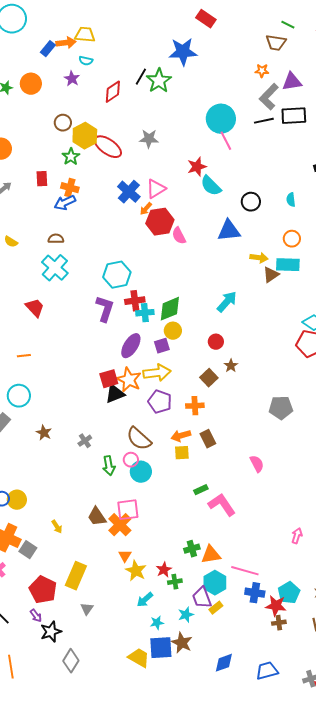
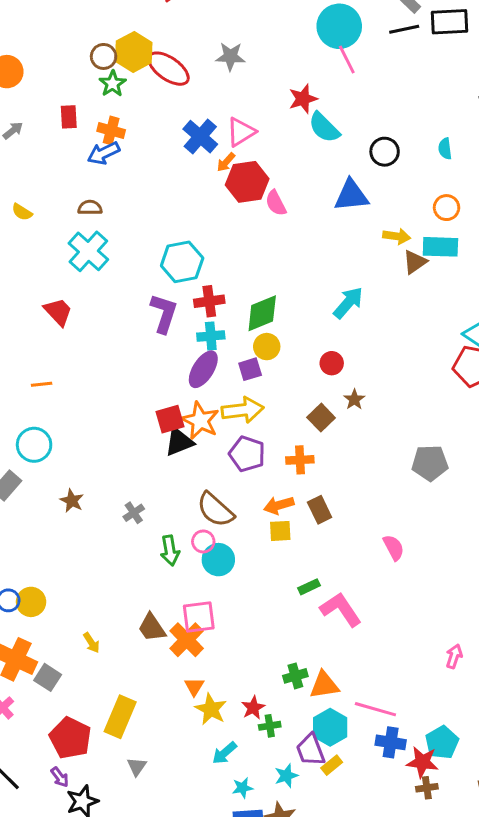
brown circle: (63, 123) -> (104, 56), moved
cyan cross: (145, 313) -> (211, 336), moved

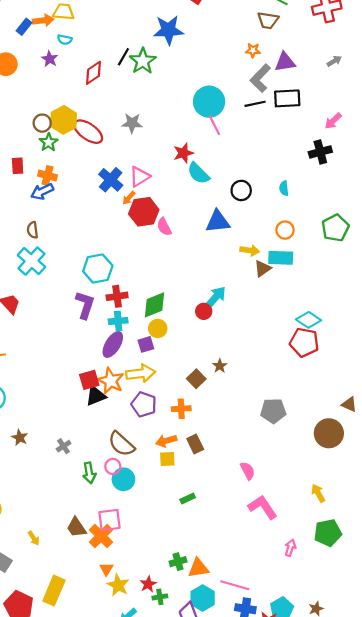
brown semicircle: (90, 208) -> (33, 230), turned -98
red circle: (332, 363) -> (204, 311), moved
pink L-shape: (341, 609) -> (263, 507), moved

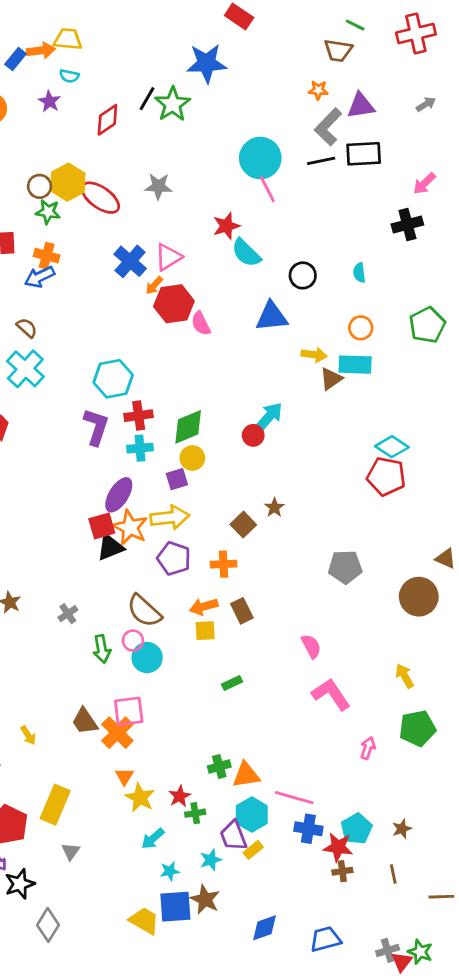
green star: (49, 142) -> (48, 212), turned -30
brown semicircle: (33, 230) -> (27, 328), turned 140
purple ellipse: (113, 344) -> (119, 495), moved

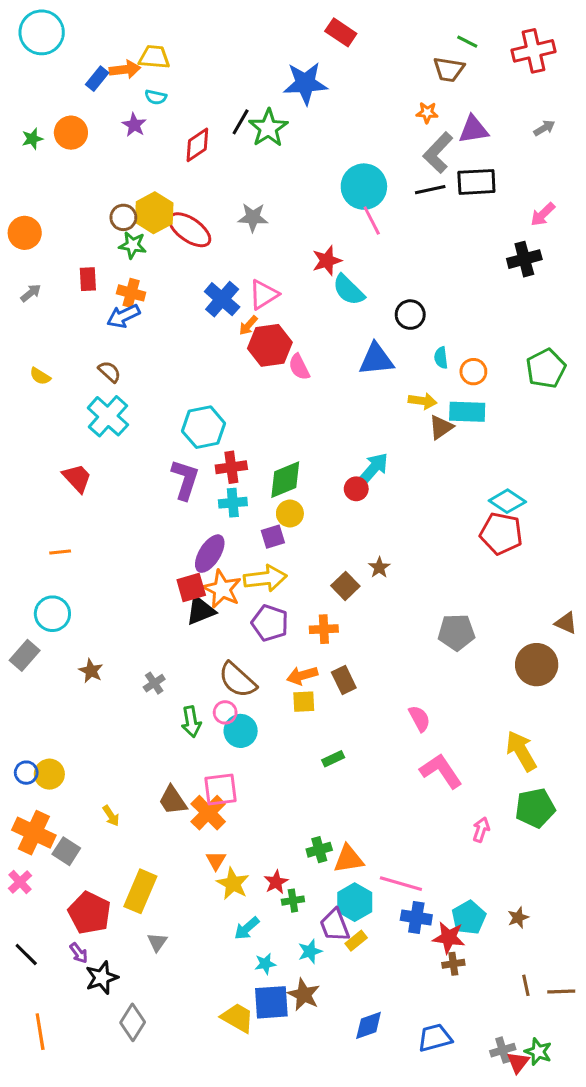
cyan semicircle: (359, 273) -> (441, 358), moved
yellow arrow: (405, 676) -> (521, 751), size x1.5
brown line: (393, 874) -> (526, 985), moved

